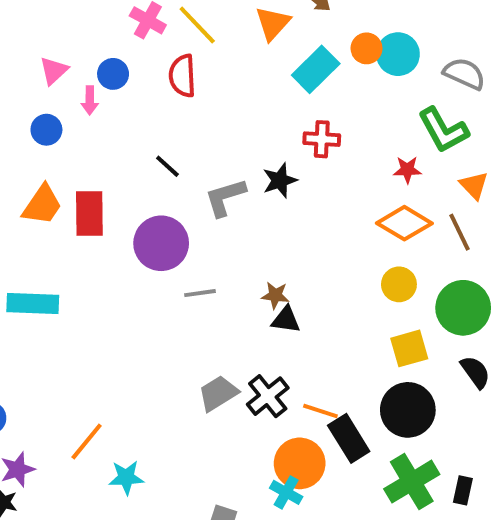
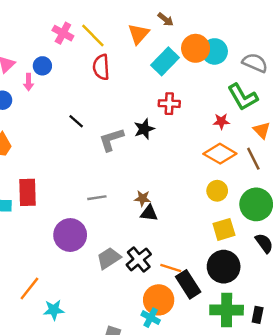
orange circle: (367, 48) -> (196, 48), size x1.5
red semicircle: (182, 76) -> (101, 67), moved
red rectangle: (89, 213) -> (28, 192), moved
purple circle: (161, 243) -> (70, 235), moved
green cross: (412, 482) -> (227, 310), turned 32

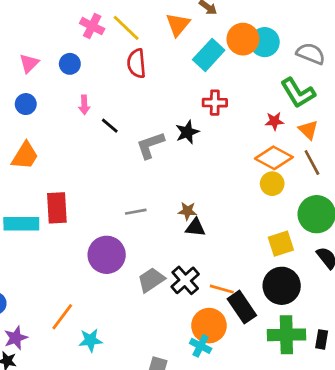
pink arrow: (29, 82) -> (84, 105), moved
orange triangle: (262, 130) -> (308, 130), moved
yellow circle: (217, 191) -> (272, 184), moved

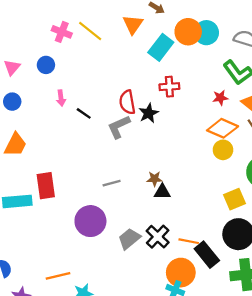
red semicircle: (136, 63) -> (127, 102), moved
orange line: (62, 317) -> (58, 276), turned 45

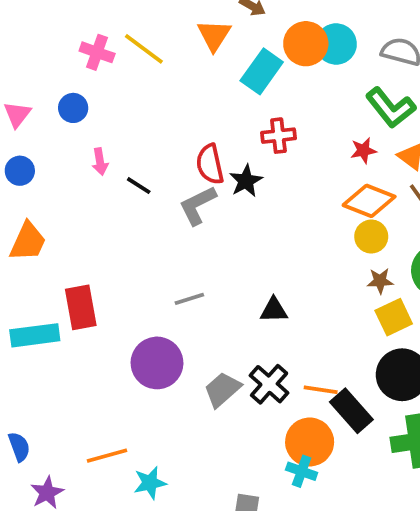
brown star: (155, 179) -> (380, 281), moved

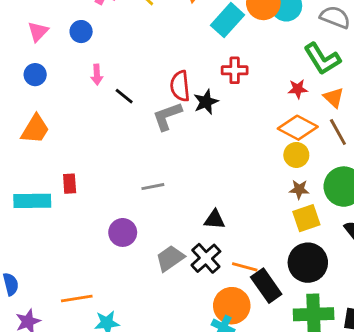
red rectangle: (81, 307) -> (70, 184), size x0.6
black triangle: (274, 310) -> (215, 220), moved
purple circle: (157, 363) -> (123, 232), size x0.7

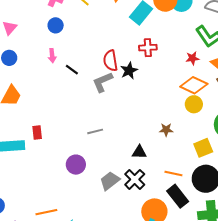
blue circle: (81, 32) -> (56, 25), moved
brown star: (299, 189) -> (166, 130), moved
orange line: (245, 267) -> (173, 173), moved

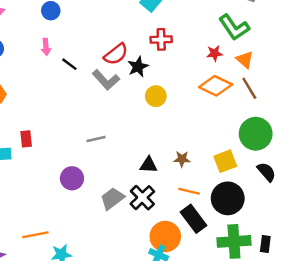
red semicircle: (110, 61) -> (116, 54), turned -120
gray L-shape: (103, 82) -> (106, 80), turned -110
yellow circle: (194, 104) -> (156, 96), moved
brown star: (166, 130) -> (182, 159), moved

